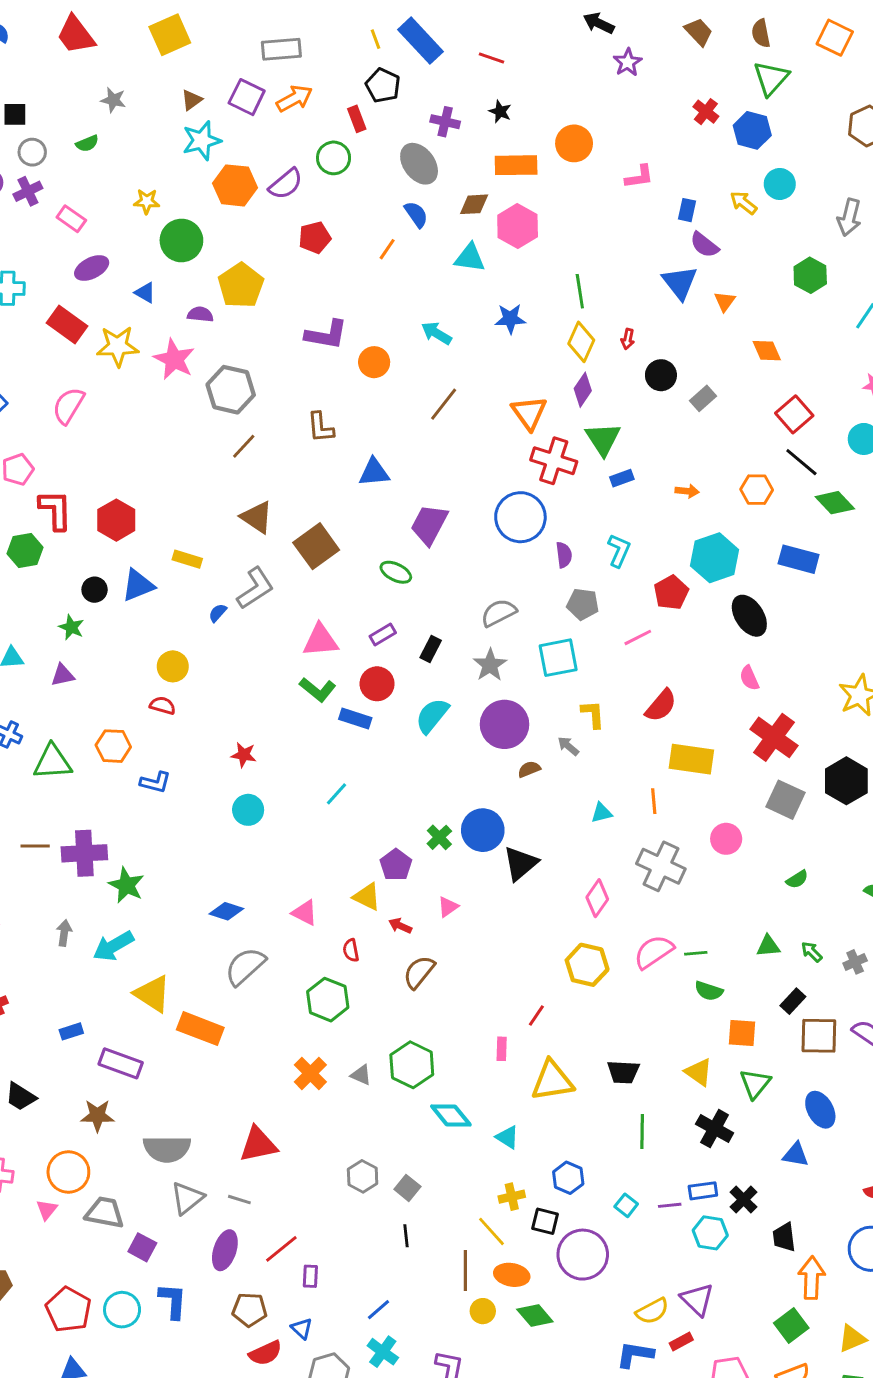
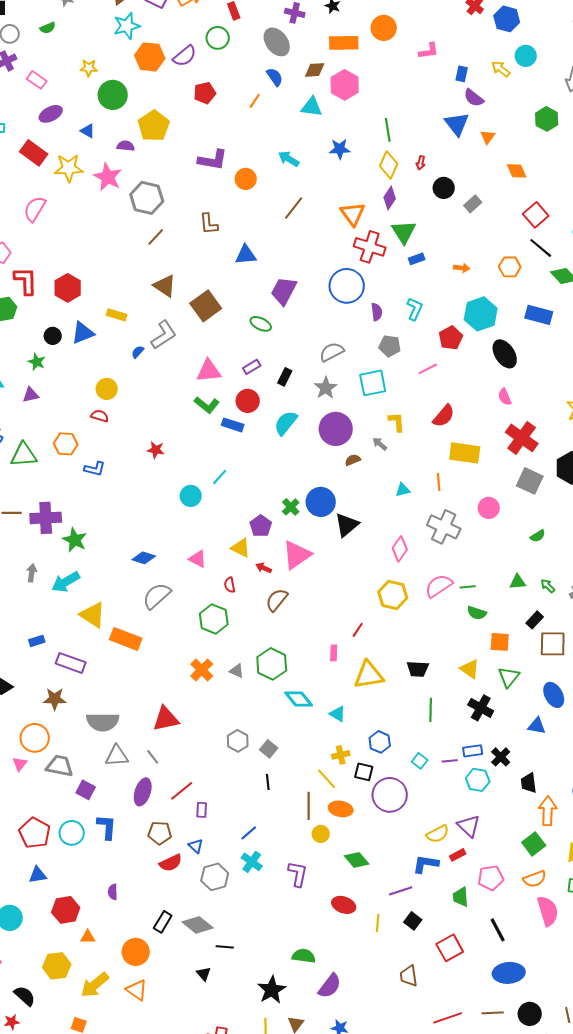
cyan circle: (248, 810) -> (191, 496), moved
pink triangle: (448, 907) -> (297, 555), size x2.0
gray triangle: (187, 1198) -> (117, 756), turned 35
gray line: (239, 1200) -> (153, 757), turned 35
green diamond: (535, 1315) -> (357, 860), moved

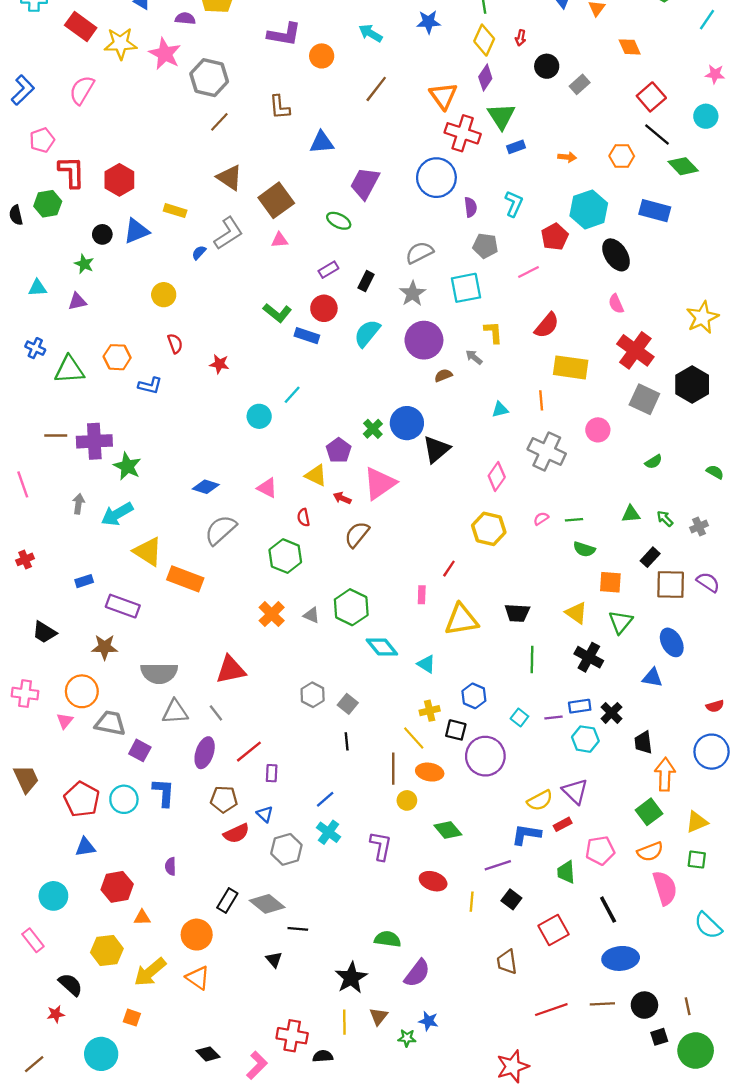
pink triangle: (209, 371) -> (280, 240), moved, size x0.6
red semicircle: (100, 416) -> (175, 344), moved, turned 54
pink semicircle: (439, 586) -> (541, 519), size x0.5

